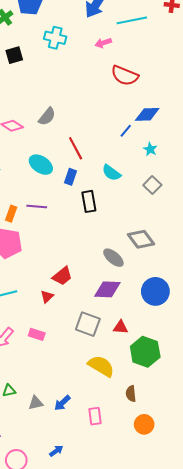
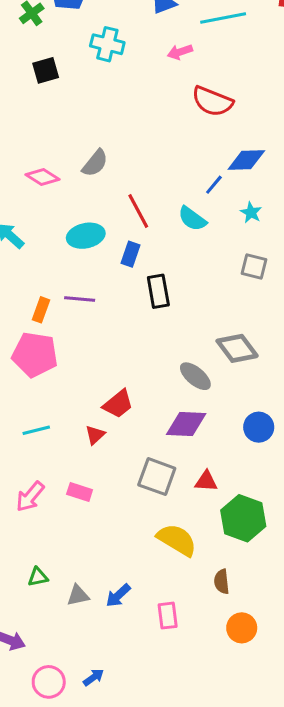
cyan ellipse: (41, 165) -> (86, 236), turned -45
cyan semicircle: (111, 173) -> (192, 219), moved
gray square: (152, 185) -> (254, 267), turned -30
blue circle: (155, 291) -> (259, 427), size x0.7
blue arrow: (56, 451) -> (93, 677), moved

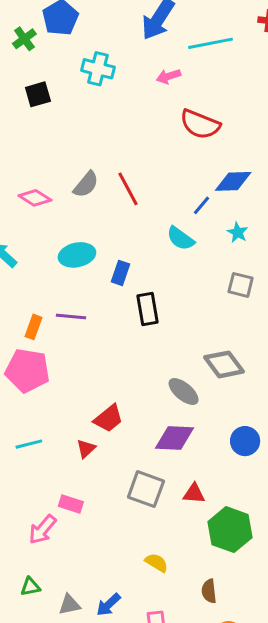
red line: (138, 211) -> (128, 189), moved
pink arrow: (30, 497) -> (42, 530), moved
yellow semicircle: (177, 540) -> (156, 563), moved, size x0.6

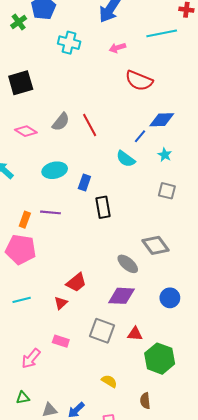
cyan line: (211, 43) -> (162, 33), moved
black square: (38, 94) -> (21, 83), moved, size x1.4
pink rectangle: (71, 504) -> (61, 341), moved

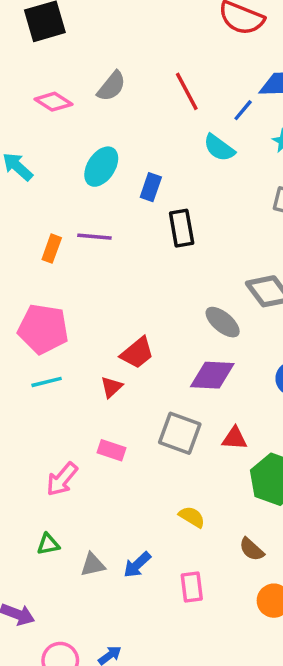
red line: (90, 125) -> (187, 91), moved
cyan ellipse: (55, 170) -> (101, 167), turned -45
pink pentagon: (21, 249) -> (43, 329), moved
brown semicircle: (145, 401) -> (252, 549), turned -42

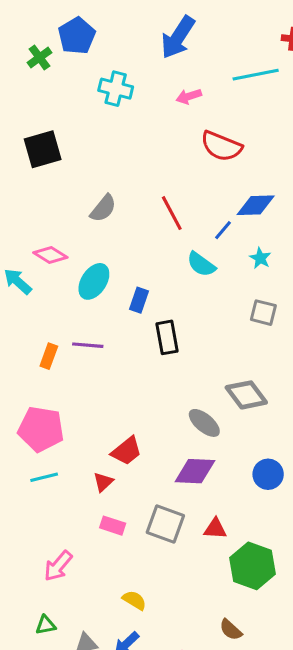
pink diamond: (53, 102) -> (50, 255), moved
pink rectangle: (111, 450) -> (113, 526), moved
yellow semicircle: (192, 517) -> (134, 600), moved

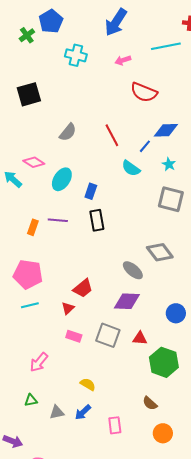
gray square: (263, 313) -> (171, 199), size x1.5
black rectangle: (167, 337) -> (97, 220), moved
blue circle: (268, 474) -> (176, 313), moved

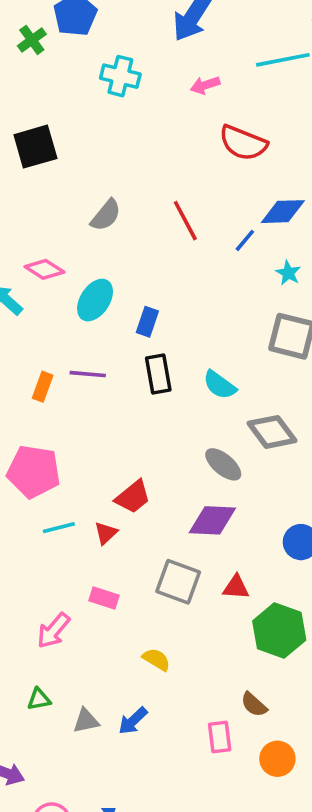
cyan semicircle: (131, 168) -> (220, 385), moved
cyan line: (30, 305) -> (59, 528), moved
pink rectangle: (74, 336) -> (104, 598), moved
yellow semicircle: (88, 384) -> (156, 659), moved
pink rectangle: (115, 425) -> (220, 737), moved

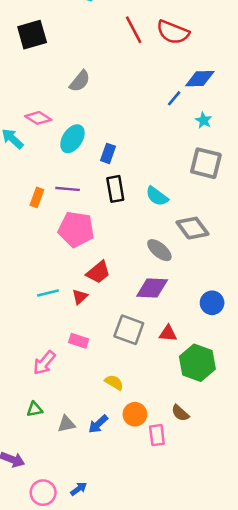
red line: (185, 221) -> (134, 30), moved
pink pentagon: (34, 472) -> (76, 229), moved
orange circle: (277, 759) -> (135, 414), moved

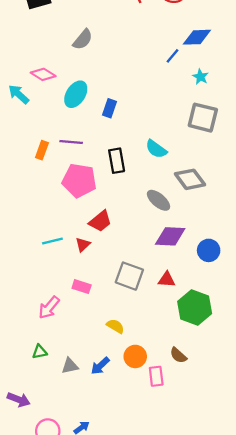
black rectangle: (115, 189) -> (117, 161), moved
purple diamond: (152, 288) -> (170, 236), moved

